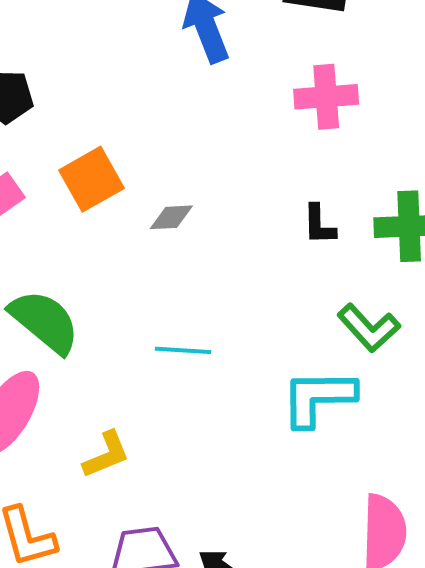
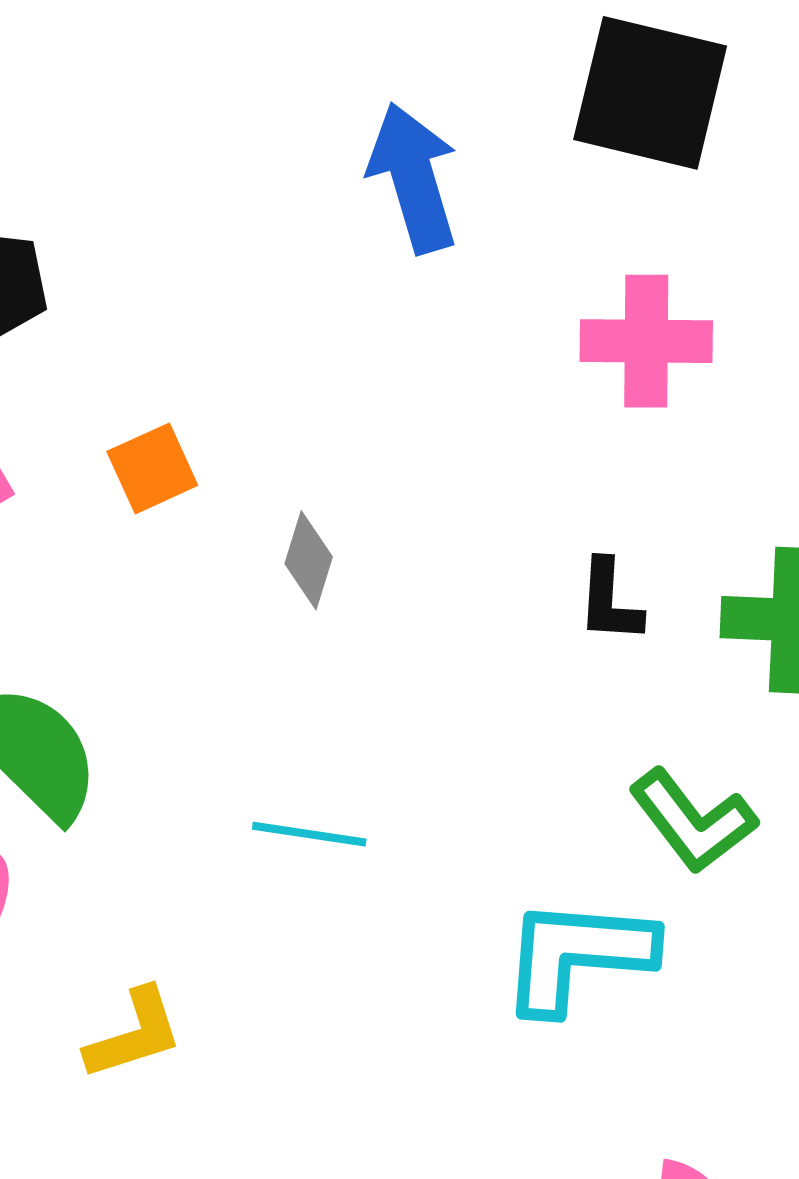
orange square: (92, 179) -> (152, 468), size x0.7
gray diamond: (171, 217) -> (309, 560), turned -75

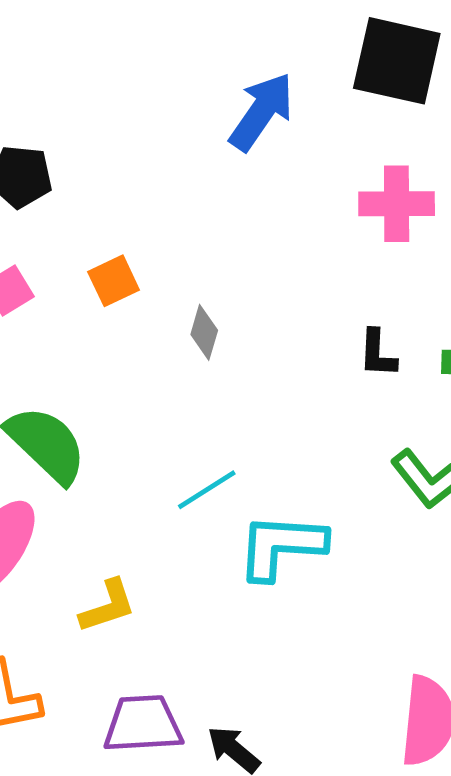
blue arrow: (414, 178) -> (261, 112), turned 52
cyan line: (309, 834) -> (207, 490), turned -40
cyan L-shape: (577, 955) -> (281, 546), moved

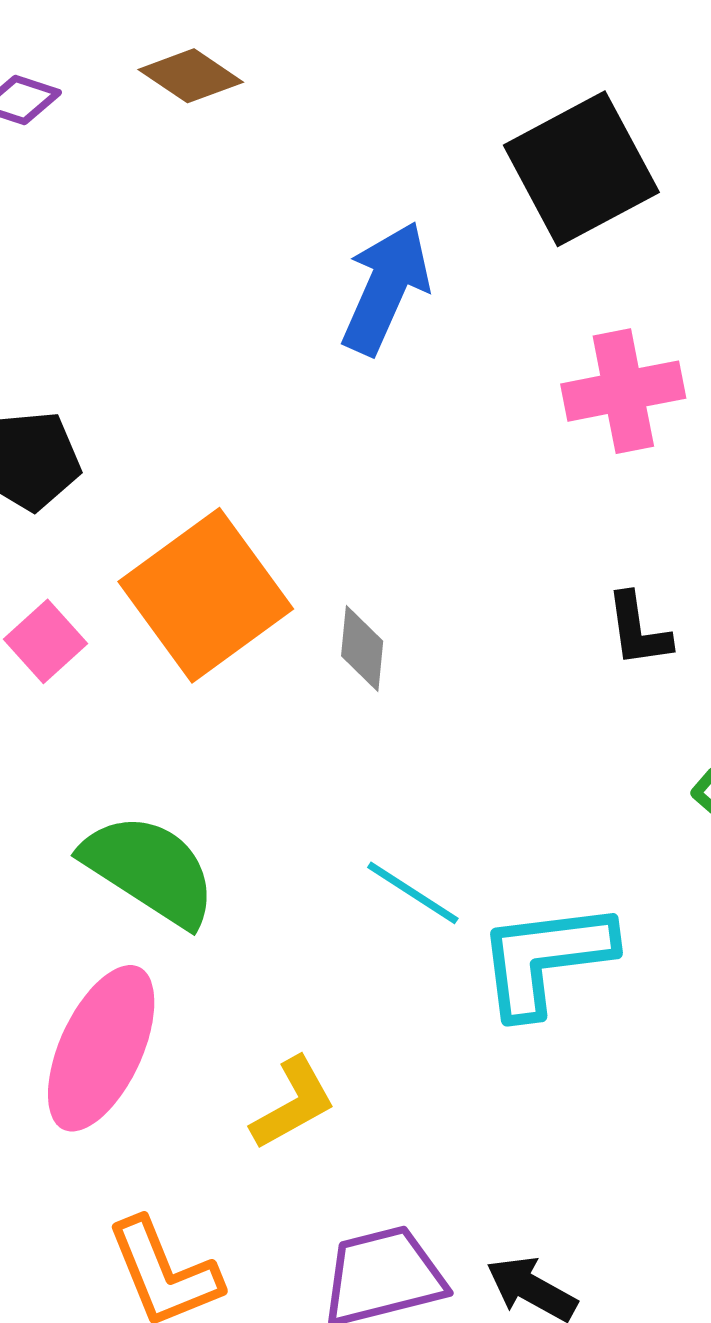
black square: (397, 61) -> (581, 169), turned -30
orange square: (114, 281) -> (206, 595), size x2.0
cyan line: (207, 490) -> (413, 893), turned 76

